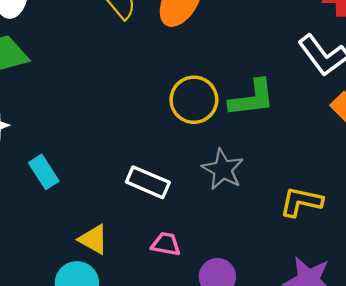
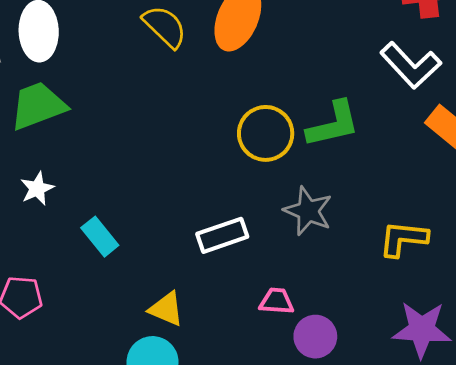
white rectangle: (148, 182) -> (222, 235), turned -36
pink trapezoid: (166, 244) -> (277, 301), moved

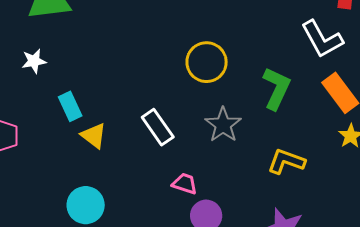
green L-shape: (333, 124) -> (276, 88), moved, turned -66
white rectangle: (222, 235) -> (158, 127), turned 60
yellow triangle: (166, 309) -> (94, 136), moved

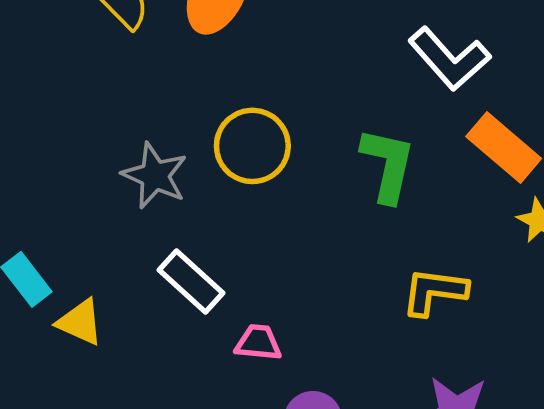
gray star: (223, 125) -> (155, 176), moved
pink trapezoid: (185, 184) -> (258, 343), moved

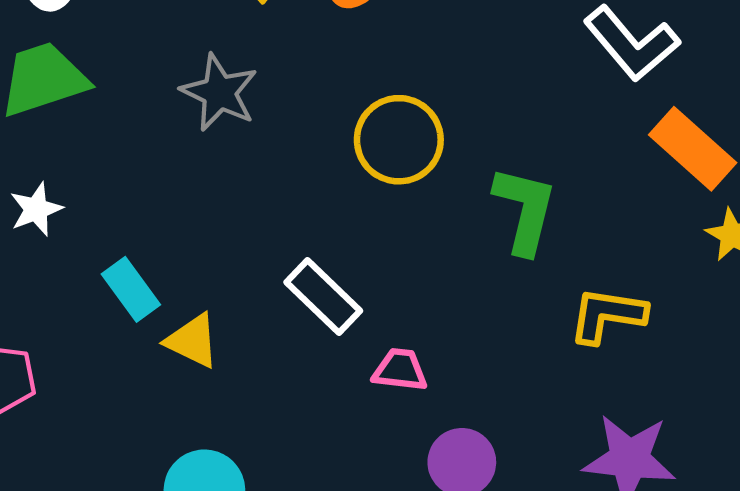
green L-shape: (388, 165) -> (525, 210), moved
gray star: (155, 176) -> (219, 93), moved

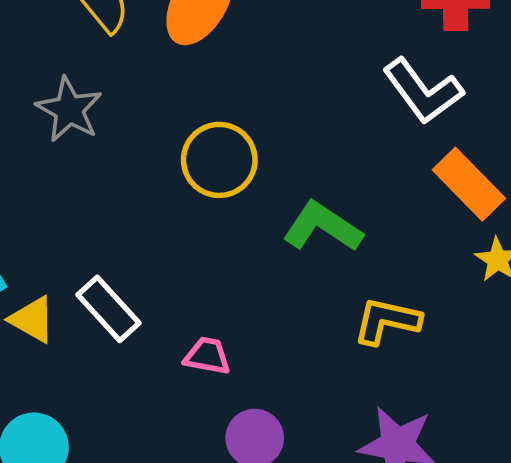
green L-shape: (525, 210) -> (323, 227), turned -74
white rectangle: (323, 296) -> (109, 309), moved

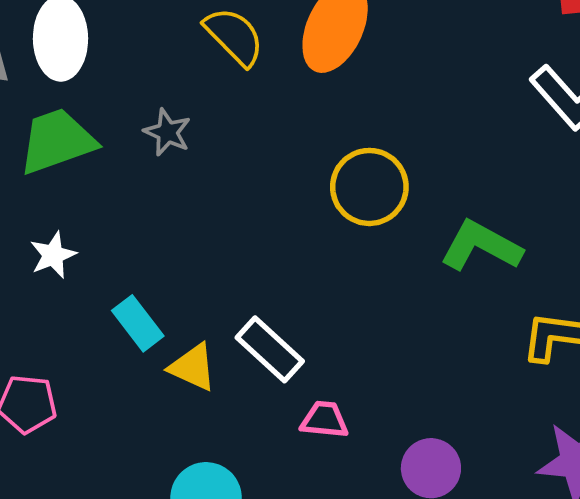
gray star: (69, 110) -> (167, 132), moved, size x0.7
pink trapezoid: (207, 356) -> (324, 420), moved

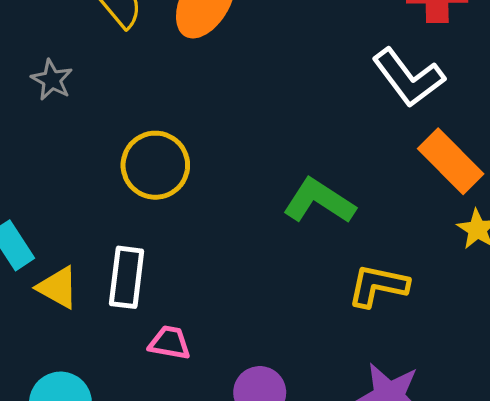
yellow circle: (369, 187) -> (155, 165), moved
white rectangle: (270, 349) -> (127, 277), turned 50

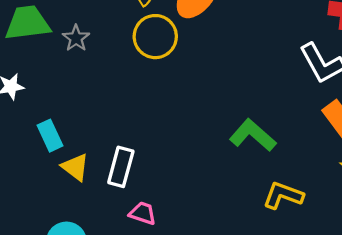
gray star: (52, 80) -> (76, 38), moved
yellow circle: (155, 165) -> (155, 37), moved

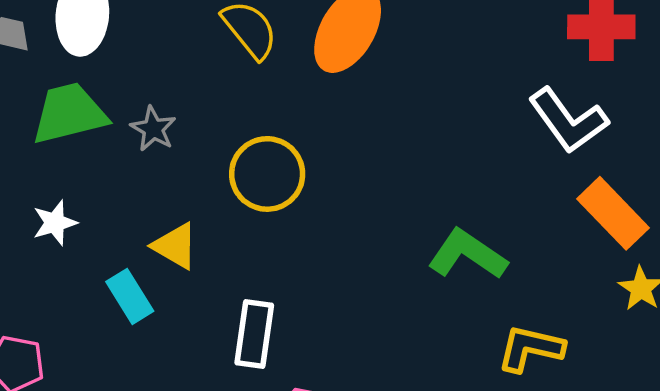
yellow circle: (155, 37) -> (267, 174), moved
yellow triangle: (75, 167) -> (175, 246), moved

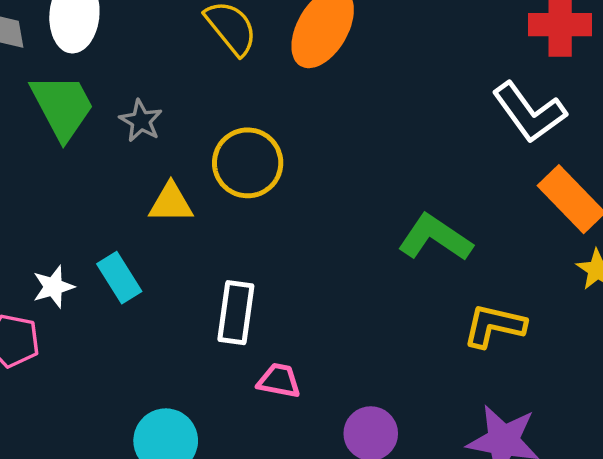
green trapezoid: (69, 113) -> (62, 107), turned 76
white star: (55, 223) -> (53, 287), moved
yellow triangle: (175, 246) -> (171, 203), moved, turned -30

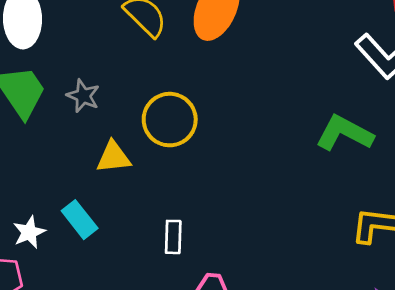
green L-shape: (435, 238) -> (344, 133), moved
white rectangle: (236, 313) -> (173, 237), size x0.7

